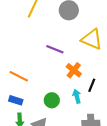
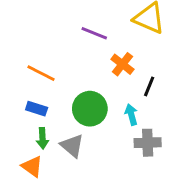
cyan arrow: (77, 96) -> (131, 115), moved
green circle: (52, 100) -> (90, 109), size x1.5

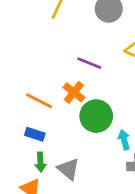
orange cross: (122, 64) -> (74, 92), moved
green circle: (90, 109) -> (96, 116), moved

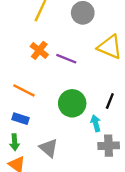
orange cross: (74, 92) -> (39, 50), moved
green arrow: (40, 162) -> (15, 142), moved

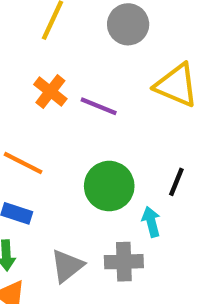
gray cross: (109, 146) -> (124, 262), moved
gray triangle: (49, 148) -> (67, 266), turned 42

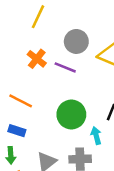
gray circle: (128, 24) -> (76, 41), moved

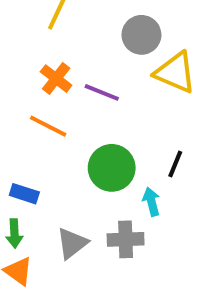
gray circle: (76, 41) -> (141, 35), moved
orange line: (21, 101) -> (48, 126), moved

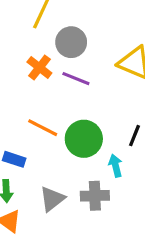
gray circle: (141, 35) -> (71, 42), moved
orange line: (48, 126) -> (43, 128), moved

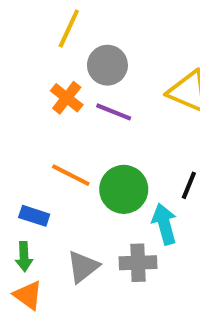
cyan arrow: (115, 166) -> (164, 224), size x1.4

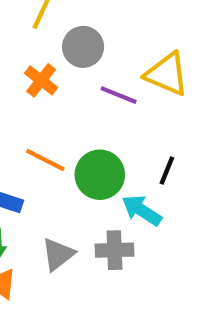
purple line: (114, 112) -> (119, 95), moved
cyan arrow: (164, 224) -> (142, 210), turned -42

